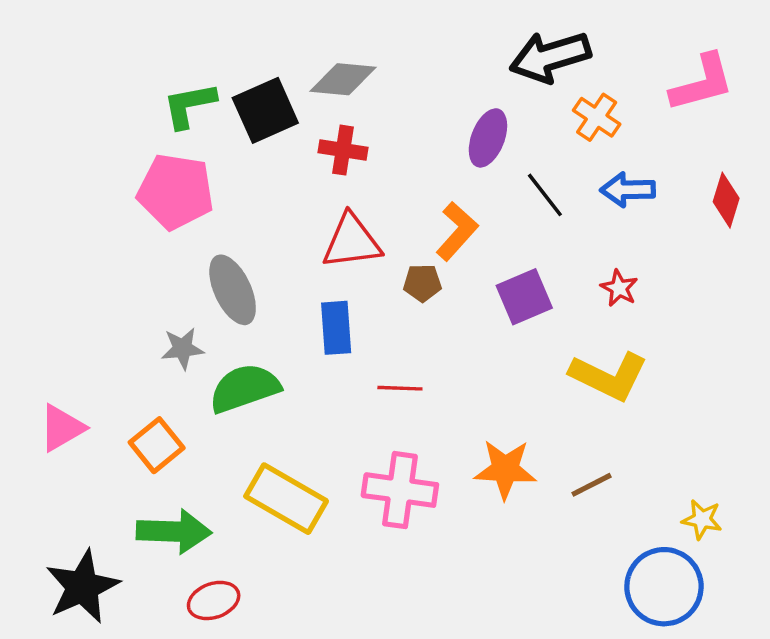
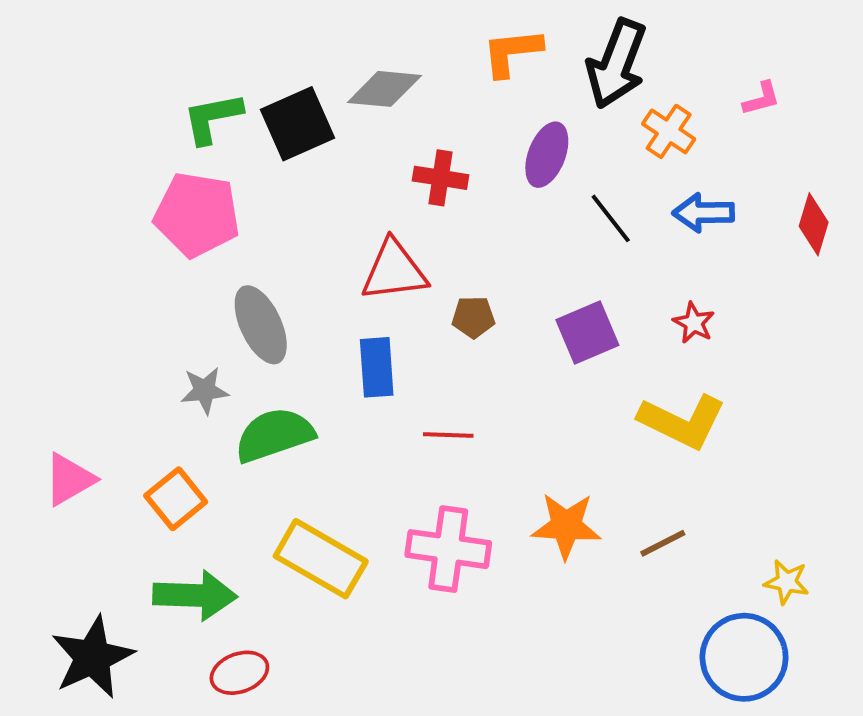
black arrow: (550, 57) -> (616, 64), turned -52
pink L-shape: (702, 83) -> (761, 99), moved, size x0.5
red cross: (343, 150) -> (441, 178), moved
orange L-shape: (457, 231) -> (512, 52), moved, turned -138

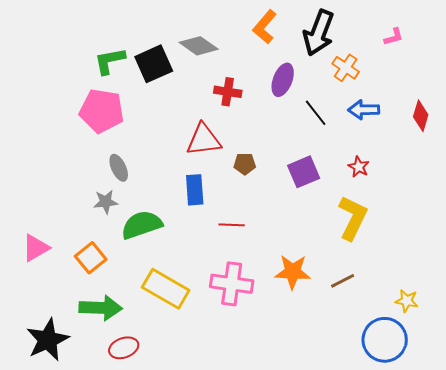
orange L-shape: (512, 52) -> (265, 27), turned -44
gray diamond: (384, 89) -> (199, 46), turned 30
pink L-shape: (761, 99) -> (394, 37), moved
gray ellipse: (261, 325) -> (119, 168), moved, size x0.7
yellow L-shape: (682, 421) -> (353, 218), turned -90

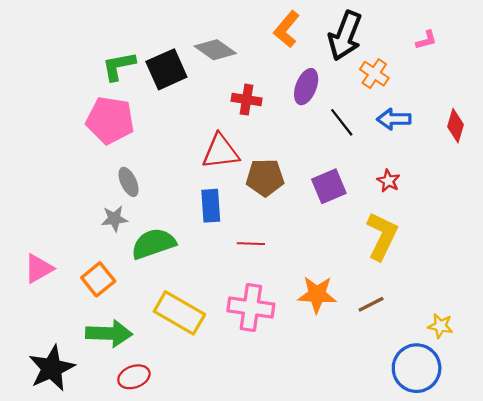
brown pentagon: (245, 164) -> (265, 178), size x1.6

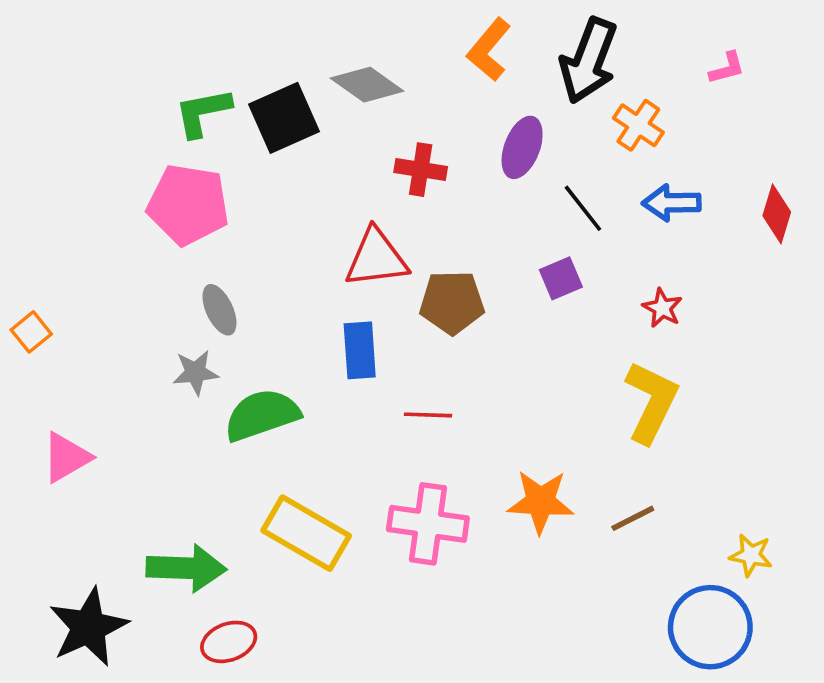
purple square: (329, 186) -> (561, 278), moved, size x0.7
orange square: (98, 279) -> (31, 332), moved, size x0.7

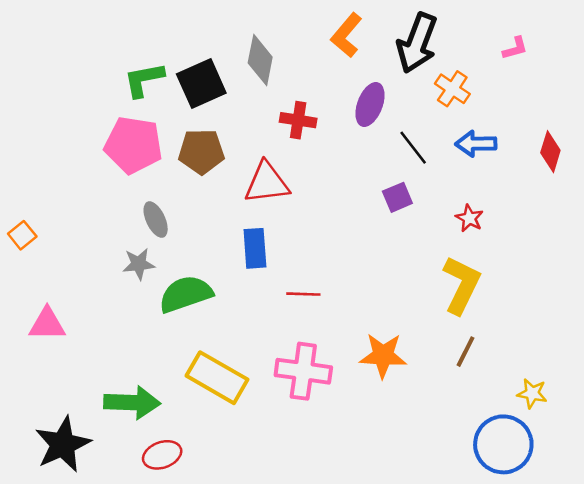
gray diamond: (367, 85) -> (260, 60), turned 66
brown pentagon: (452, 302) -> (201, 152), moved
pink triangle: (66, 457) -> (47, 324), turned 30
brown line: (633, 518) -> (465, 352), moved, turned -36

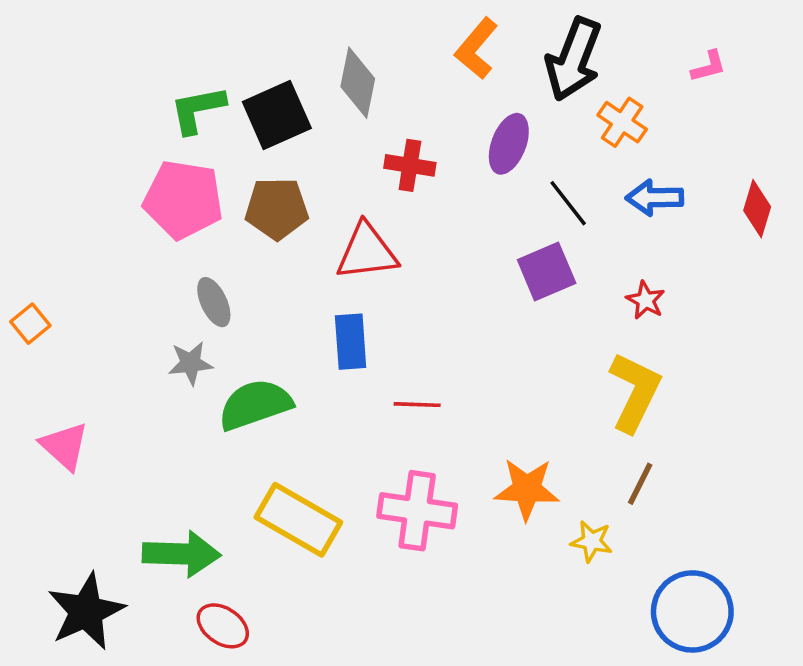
purple square: (397, 197) -> (547, 271), size x1.4
pink triangle: (47, 324) -> (65, 446), turned 42
yellow star: (532, 393) -> (592, 541), moved
red ellipse: (162, 455) -> (223, 626), turned 54

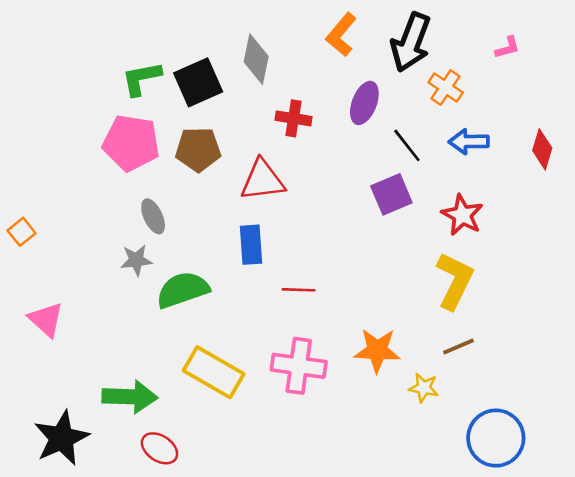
red star: (646, 300) -> (462, 215), size x1.5
brown line: (640, 484) -> (458, 347), turned 40

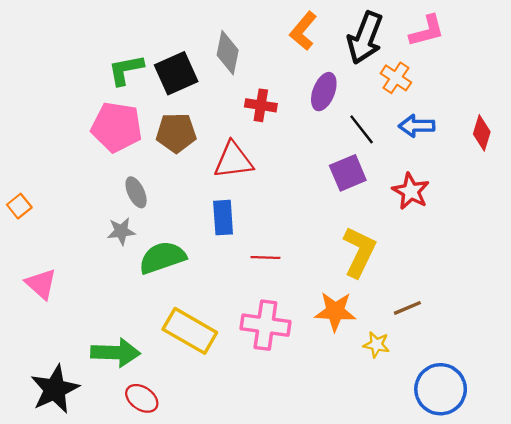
pink L-shape: (507, 48) -> (427, 31), moved, size x1.6
yellow L-shape: (455, 281) -> (359, 252), moved

